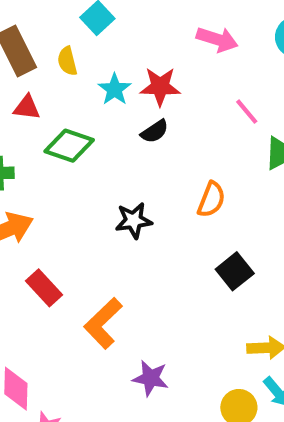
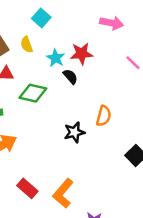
black semicircle: (155, 131) -> (70, 77), moved, turned -91
orange semicircle: (211, 200) -> (104, 116), moved
red rectangle: (44, 288) -> (27, 188), moved

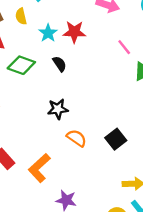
black semicircle: (70, 77) -> (60, 64), moved
orange semicircle: (104, 116) -> (77, 138), moved, turned -78

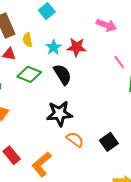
yellow semicircle: (21, 16) -> (28, 40), moved
black semicircle: (60, 64) -> (63, 74), size x1.5
black star: (58, 109) -> (60, 114), size x1.4

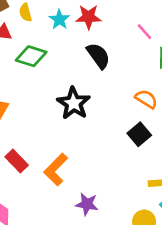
black semicircle: (63, 74) -> (98, 56), moved
black star: (60, 114) -> (74, 103), turned -30
orange semicircle: (75, 140) -> (146, 99), moved

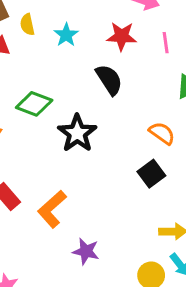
red star: (88, 17) -> (122, 36), moved
pink line: (144, 32) -> (166, 43), moved, turned 30
green diamond: (31, 56) -> (34, 104), moved

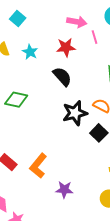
pink line: (166, 43) -> (94, 37), moved
black star: (77, 133) -> (75, 113), moved, turned 30

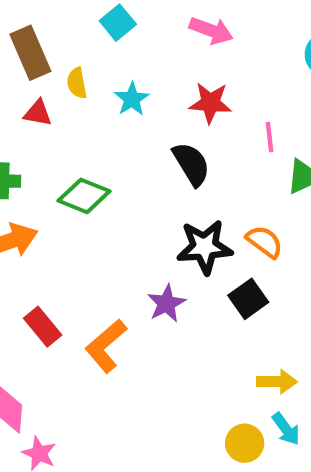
pink arrow: (77, 22) -> (211, 30), moved
pink line: (94, 37) -> (270, 137), moved
purple star: (64, 190) -> (166, 303), moved, turned 30

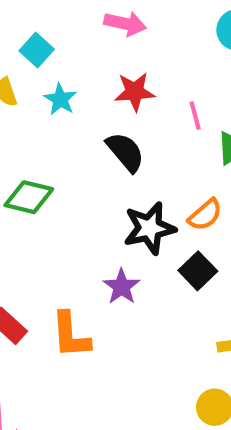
cyan square: (118, 23) -> (37, 50), moved
orange semicircle: (265, 242) -> (205, 215), turned 111
orange L-shape: (106, 346) -> (71, 335), turned -45

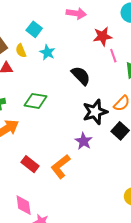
red star: (135, 92) -> (103, 36), moved
orange L-shape: (71, 335) -> (61, 166), turned 60

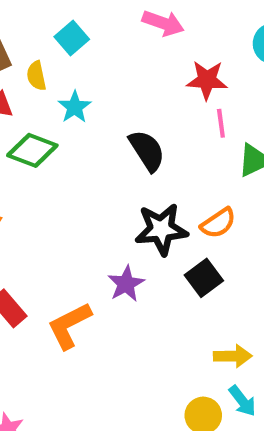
cyan star: (47, 52) -> (75, 107), moved
green diamond: (36, 101) -> (32, 150), moved

